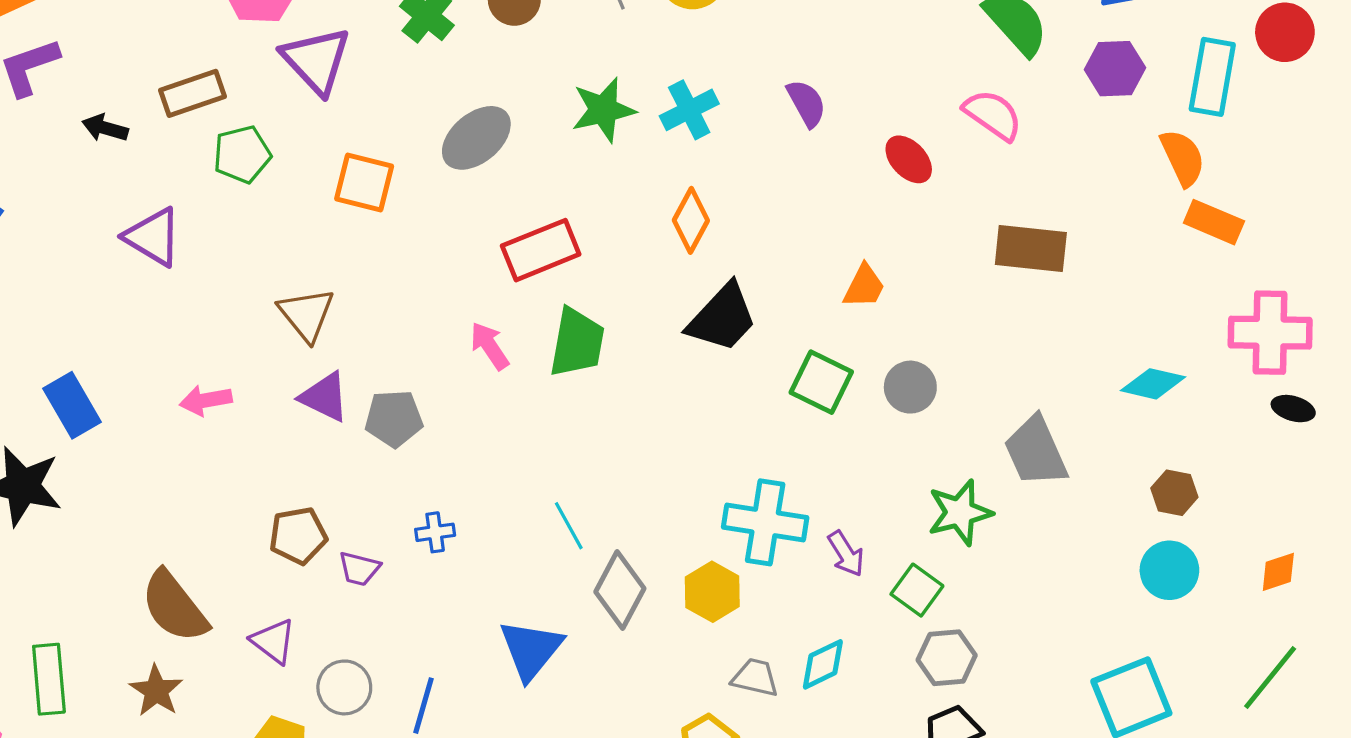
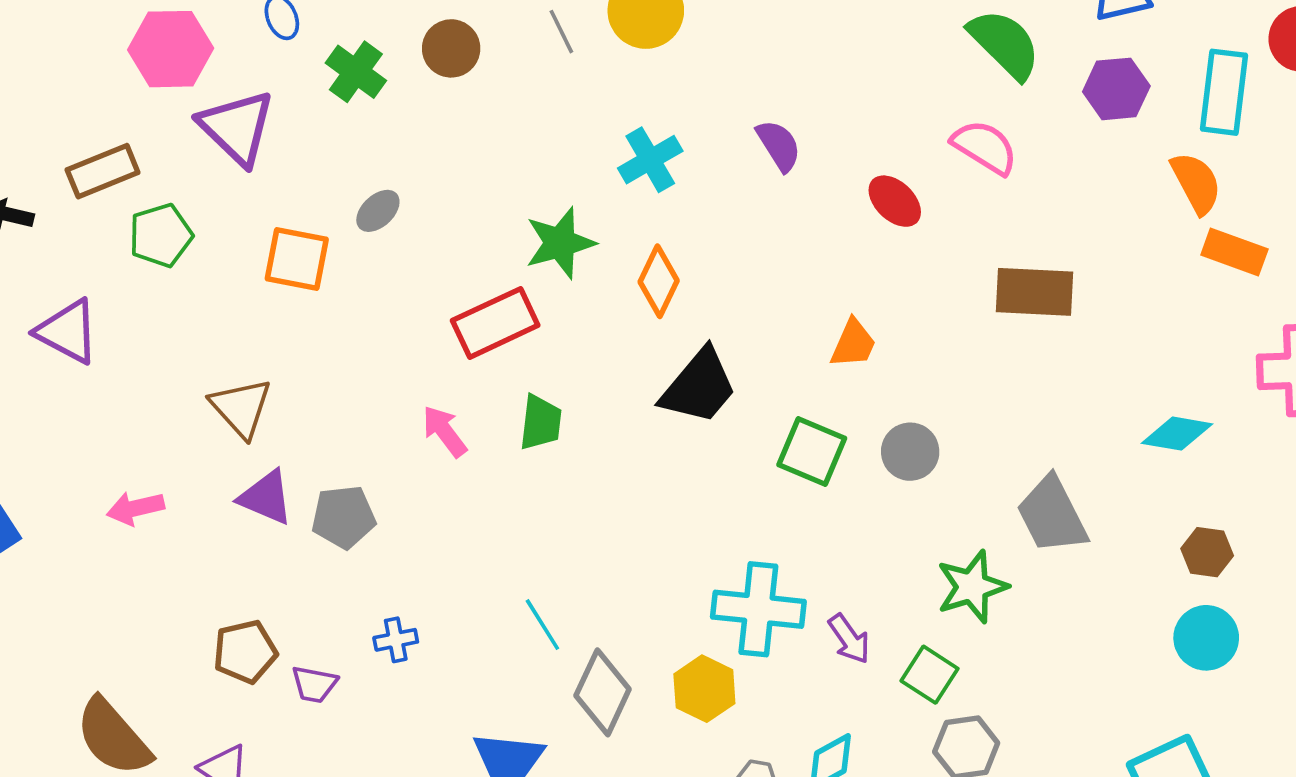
green star: (603, 110) -> (560, 243), moved
gray ellipse: (476, 138) -> (378, 211), moved, size x0.6
green trapezoid: (577, 343) -> (541, 422), size x0.7

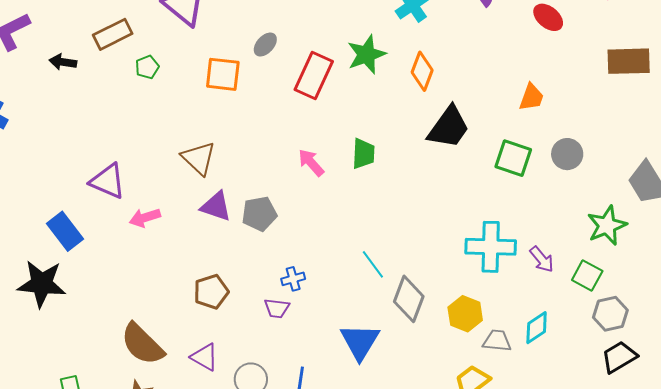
green pentagon: (161, 235) -> (147, 67), size x0.7
red rectangle: (495, 323) -> (314, 75), moved, turned -36
purple triangle: (68, 332) -> (108, 181), moved
purple trapezoid: (314, 684) -> (277, 308), moved
yellow hexagon: (704, 689) -> (465, 314), moved

